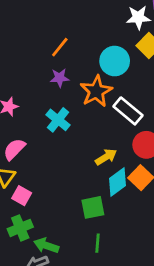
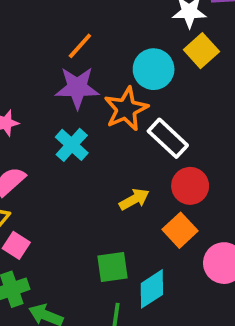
purple star: (60, 78) -> (77, 88), size x1.6
cyan diamond: (118, 182) -> (152, 289), moved

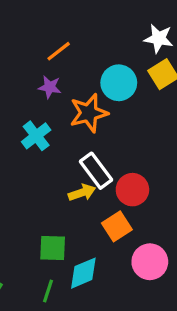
purple star: (77, 88) -> (50, 87), size x0.6
white rectangle: (168, 138) -> (96, 171), moved

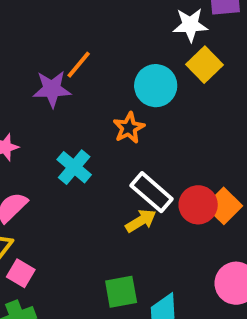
purple star: (50, 87) -> (52, 89), moved, size x1.4
orange star: (89, 113) -> (129, 128), size x0.7
orange square: (117, 226) -> (224, 206), moved

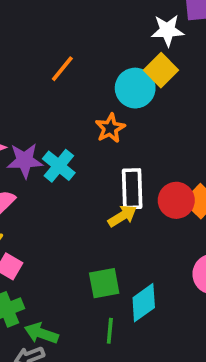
yellow square: (204, 65) -> (161, 70), moved
purple star: (52, 89) -> (25, 160), moved
white rectangle: (152, 192) -> (132, 189), turned 48

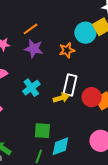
orange line: (62, 69) -> (30, 29), moved
purple star: (25, 160) -> (34, 49), moved
cyan cross: (59, 166) -> (31, 88), moved

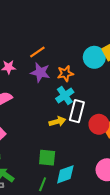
orange star: (67, 50) -> (65, 73), moved
cyan cross: (31, 88) -> (65, 95), moved
yellow arrow: (61, 98) -> (57, 122), moved

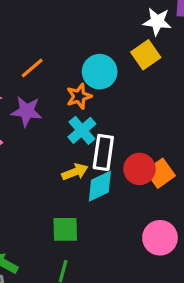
cyan circle: (94, 57) -> (100, 72), moved
purple star: (40, 72) -> (27, 111), moved
cyan diamond: (65, 174) -> (100, 186), moved

